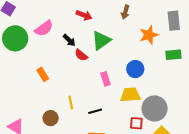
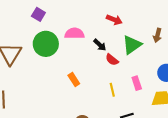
brown arrow: (125, 12) -> (157, 35), moved
pink semicircle: (44, 28) -> (74, 33), turned -144
yellow line: (71, 102) -> (112, 90), moved

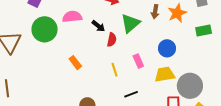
red semicircle: (112, 60) -> (112, 40), turned -112

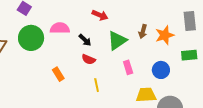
red semicircle: (112, 40) -> (89, 59), moved, turned 96
blue circle: (167, 48) -> (161, 70), moved
pink rectangle: (138, 61) -> (128, 67), moved

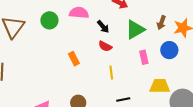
green circle: (31, 38) -> (49, 20), size x0.7
blue circle: (161, 70) -> (169, 50), moved

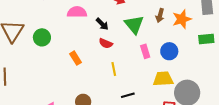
green circle: (49, 20) -> (42, 37), moved
green triangle: (135, 30) -> (134, 24), turned -35
blue circle: (169, 50) -> (169, 51), moved

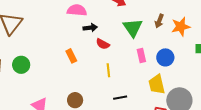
black arrow: (102, 24) -> (90, 28), moved, turned -56
green circle: (42, 37) -> (21, 65), moved
yellow trapezoid: (163, 79) -> (157, 84), turned -105

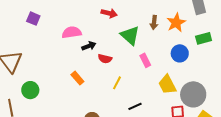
blue circle: (165, 57) -> (180, 53), moved
green circle: (21, 65) -> (30, 90), moved
yellow line: (108, 70) -> (117, 83), turned 48

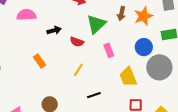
pink semicircle: (72, 32) -> (26, 15), moved
green triangle: (130, 36) -> (96, 24), turned 30
red semicircle: (105, 59) -> (77, 42), moved
gray circle: (193, 94) -> (159, 67), moved

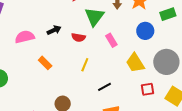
pink semicircle: (26, 15) -> (25, 37), moved
gray circle: (159, 67) -> (166, 62), moved

